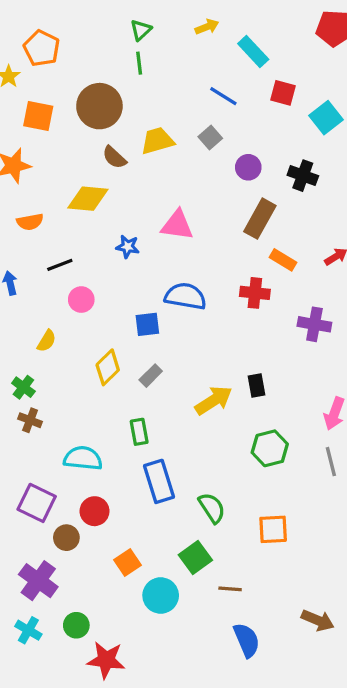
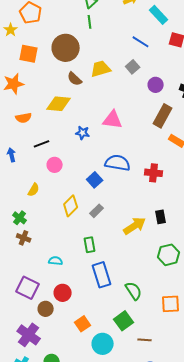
red cross: (255, 293) -> (154, 173), moved
blue square: (147, 324) -> (95, 180), turned -35
cyan semicircle: (83, 458) -> (56, 261), size x0.6

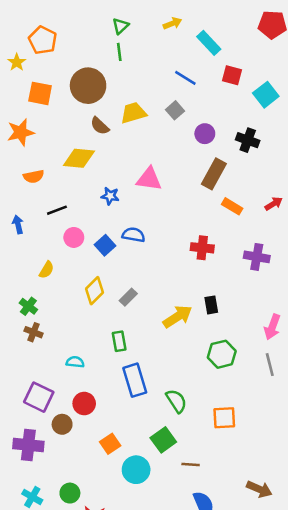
blue semicircle: (118, 163) -> (133, 235), moved, size x0.7
blue square: (95, 180) -> (105, 245), moved
purple cross: (29, 335) -> (28, 445), moved, turned -30

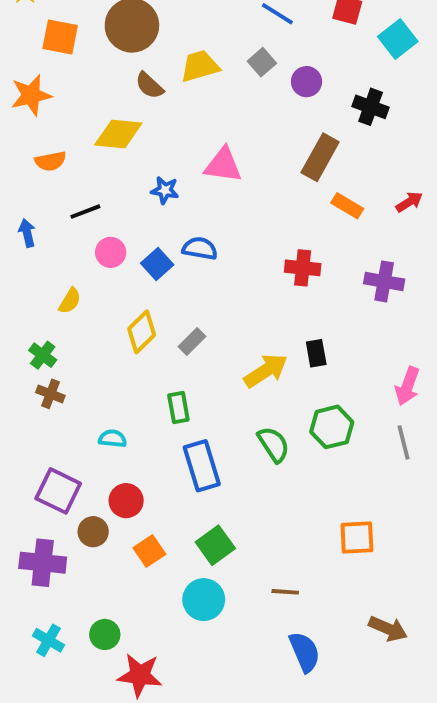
purple circle: (205, 134) -> (307, 82), moved
green semicircle: (176, 401) -> (274, 444), moved
orange square: (224, 418) -> (357, 537), moved
green square: (163, 440) -> (215, 545), moved
orange square: (110, 444) -> (149, 551), moved

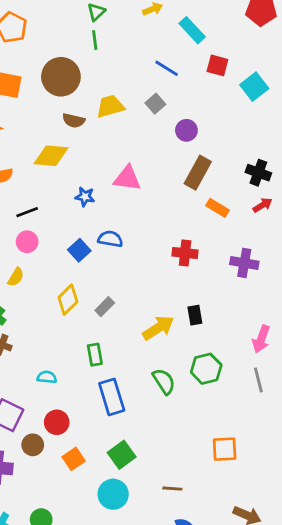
purple circle: (307, 82) -> (186, 130), moved
brown semicircle: (149, 86) -> (74, 120), turned -30
black cross: (371, 107) -> (258, 173), moved
pink circle: (111, 252) -> (27, 242), moved

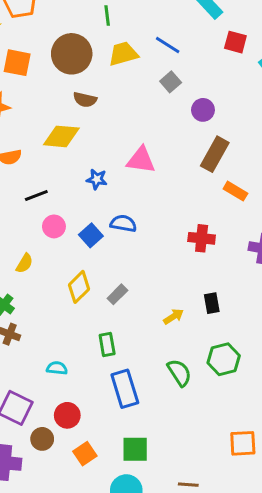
blue line: (167, 68) -> (168, 45), moved
yellow trapezoid: (110, 106) -> (123, 54), moved
pink circle: (27, 242) -> (54, 226), moved
yellow arrow: (158, 328) -> (173, 316), size x0.6
green square: (122, 455) -> (135, 449), turned 36

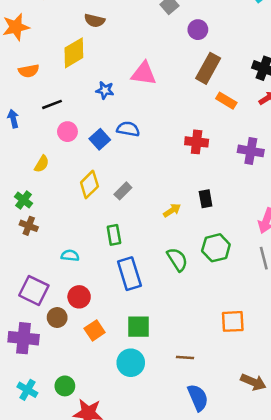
yellow diamond: (61, 136) -> (74, 53), turned -36

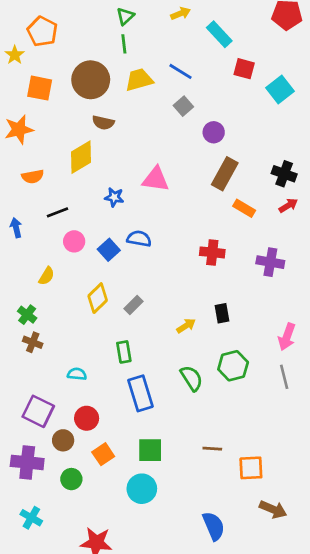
orange square: (233, 321) -> (251, 468), moved
brown line: (185, 358) -> (212, 449), moved
green circle: (65, 386) -> (71, 479), moved

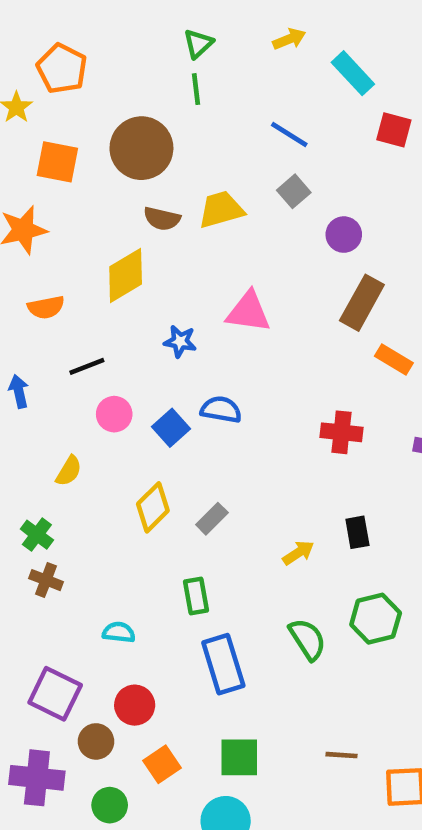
yellow trapezoid: (139, 80) -> (221, 210), moved

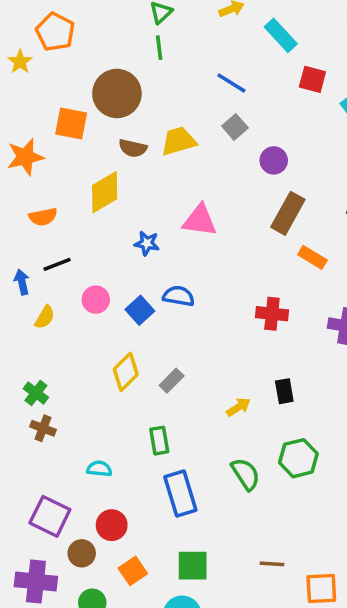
orange square: (57, 162) -> (71, 123), moved
black line: (87, 366) -> (57, 264), moved
yellow semicircle: (69, 471) -> (45, 317), moved

